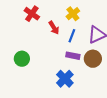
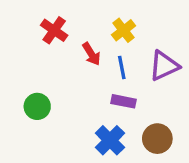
blue line: (72, 36) -> (122, 68), turned -32
brown circle: (93, 59) -> (157, 139), moved

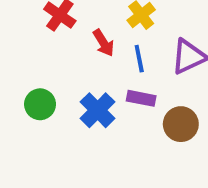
brown circle: (157, 139) -> (181, 124), moved
blue cross: (110, 140) -> (98, 110), moved

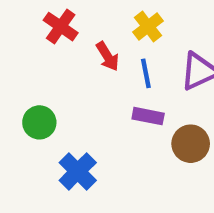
blue cross: (98, 110) -> (78, 171), moved

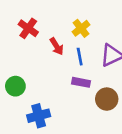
blue cross: (78, 171) -> (39, 116), turned 30

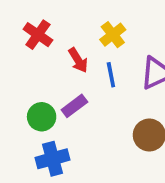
purple rectangle: (81, 82) -> (74, 106), moved, turned -48
green circle: (15, 86) -> (42, 117), moved

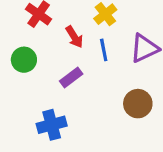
green circle: (42, 117) -> (24, 60), moved

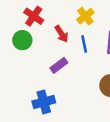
green circle: (24, 60) -> (22, 40), moved

